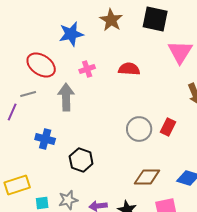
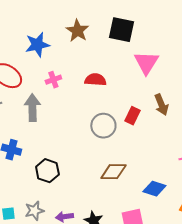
red rectangle: (168, 127) -> (132, 116), moved
gray circle: (139, 129) -> (103, 126), moved
brown diamond: (147, 177) -> (113, 172), moved

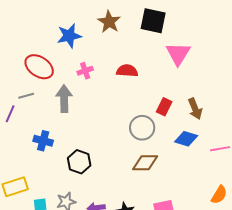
brown arrow: (161, 105) -> (195, 109), moved
gray circle: (103, 126) -> (142, 128), moved
blue diamond: (154, 189) -> (186, 139), moved

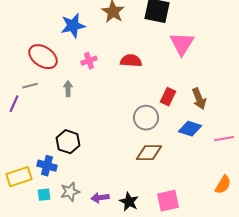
gray arrow: (64, 99) -> (68, 89), size x0.6
blue cross: (43, 141) -> (47, 166), moved
black hexagon: (79, 162) -> (68, 142), moved

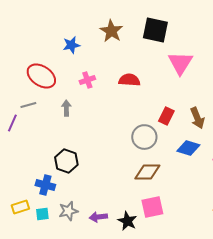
blue star: (73, 26) -> (71, 45), size x0.7
yellow rectangle: (19, 177) -> (20, 207), moved, size x0.7
pink square: (168, 201) -> (152, 207), moved

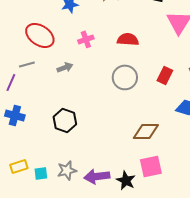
gray arrow: (66, 108) -> (65, 67), turned 70
gray circle: (144, 137) -> (125, 77), moved
blue cross: (45, 185) -> (15, 115), moved
purple arrow: (98, 217) -> (97, 176), size x1.4

